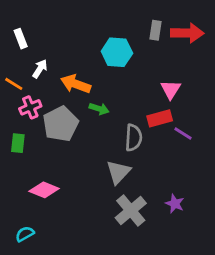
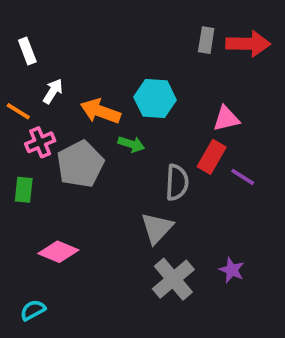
cyan hexagon: (117, 52) -> (155, 98), moved
pink triangle: (171, 89) -> (226, 119), turned 45
red rectangle: (160, 118) -> (212, 157), turned -45

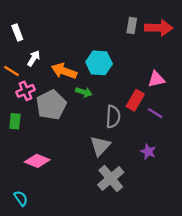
pink triangle: (226, 119) -> (156, 79), moved
purple star: (232, 270) -> (148, 152), moved
cyan semicircle: (33, 310) -> (21, 198), turned 84

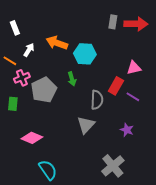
orange arrow: (64, 71) -> (57, 43), moved
green arrow: (84, 92) -> (72, 79), turned 56
gray cross: (111, 178) -> (113, 166), moved
cyan semicircle: (21, 198) -> (48, 170), moved, size x1.5

